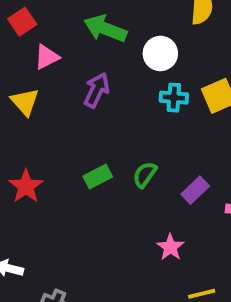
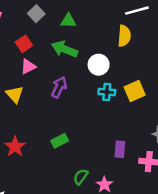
red square: (22, 22) -> (24, 44), moved
green semicircle: (145, 175) -> (81, 177), moved
purple rectangle: (195, 190) -> (120, 149), turned -42

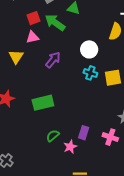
green arrow: (65, 49) -> (55, 23), moved
green rectangle: (60, 141) -> (43, 103), size x1.5
purple rectangle: (120, 149) -> (84, 133), moved

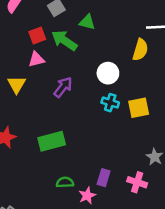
green semicircle: (53, 136) -> (65, 182), turned 40

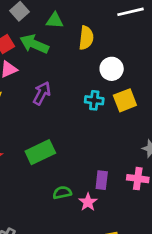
yellow semicircle: (140, 50) -> (86, 38), moved
white circle: (108, 73) -> (112, 69), moved

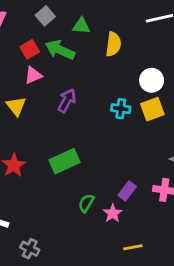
white circle: (112, 69) -> (152, 80), moved
purple rectangle: (102, 180) -> (127, 191), turned 30
green semicircle: (62, 193) -> (86, 203), turned -48

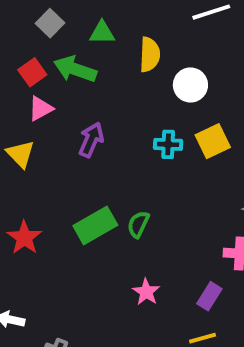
white circle: (152, 80) -> (190, 85), moved
purple rectangle: (127, 191) -> (209, 296), moved
green semicircle: (86, 203) -> (138, 224), moved
pink star: (113, 213) -> (146, 292), moved

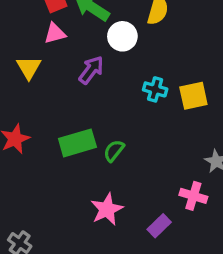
white circle: (190, 85) -> (122, 36), moved
pink star: (146, 292) -> (107, 209), size x1.4

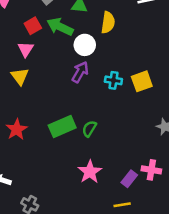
pink triangle: (55, 33) -> (26, 49), moved, turned -35
purple arrow: (91, 70) -> (80, 72), moved
pink cross: (193, 196) -> (151, 170), moved

